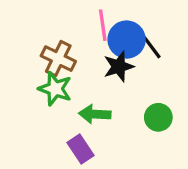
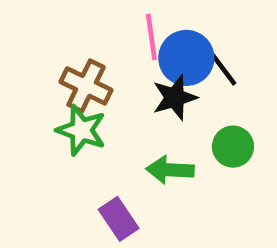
green arrow: (95, 114) -> (170, 170), moved
green circle: (158, 117) -> (233, 147), moved

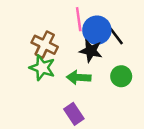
black star: (175, 98) -> (91, 51), turned 30
green arrow: (170, 170) -> (79, 77), moved
purple rectangle: (119, 219) -> (74, 114), moved

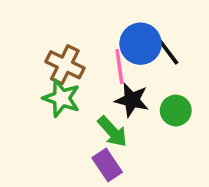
pink line: (79, 19) -> (119, 67), moved
black star: (91, 51) -> (132, 100), moved
green arrow: (79, 77) -> (112, 132), moved, turned -135

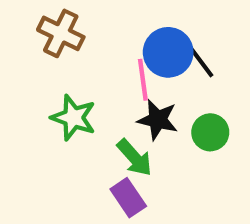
brown cross: (65, 65) -> (61, 33), moved

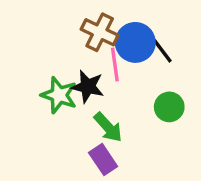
brown cross: (61, 33) -> (100, 32), moved
black star: (158, 120) -> (88, 87), moved

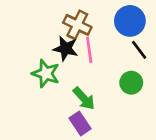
blue circle: (135, 42) -> (130, 21), moved
black line: (162, 51) -> (139, 50), moved
black star: (88, 87) -> (66, 49), moved

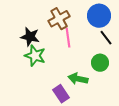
brown cross: (77, 25) -> (59, 19), turned 35
black star: (66, 49) -> (30, 37), moved
green arrow: (84, 98) -> (78, 79), moved, turned 144

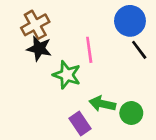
brown cross: (59, 19) -> (35, 25), moved
green star: (35, 56) -> (67, 75), moved
green circle: (100, 63) -> (131, 113), moved

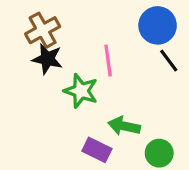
green circle: (131, 113) -> (159, 153), moved
purple rectangle: (80, 124) -> (97, 150), turned -30

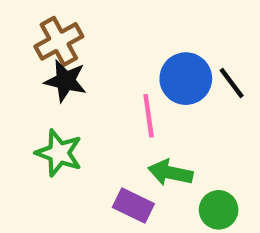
blue circle: (158, 25) -> (186, 79), moved
pink line: (108, 61) -> (149, 116), moved
green star: (81, 91) -> (59, 153), moved

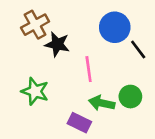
blue circle: (186, 79) -> (115, 27), moved
black star: (65, 81) -> (57, 44), moved
green circle: (219, 210) -> (130, 97), moved

